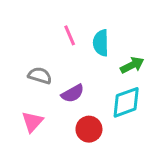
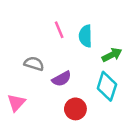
cyan diamond: (126, 102) -> (107, 86), turned -52
pink triangle: (32, 122) -> (16, 103), moved

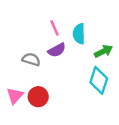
purple semicircle: (62, 79) -> (57, 50), moved
red circle: (75, 109) -> (38, 97), moved

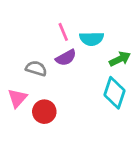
cyan semicircle: (79, 34) -> (92, 39), turned -90
pink triangle: (15, 96) -> (17, 98), moved

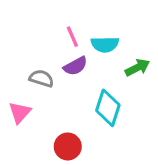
cyan diamond: (115, 93) -> (108, 108), moved
red circle: (44, 112) -> (68, 146), moved

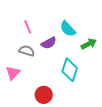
pink line: (72, 37) -> (28, 27), moved
cyan semicircle: (105, 44) -> (68, 29), turned 48

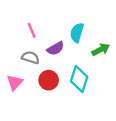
cyan semicircle: (68, 29) -> (77, 33), turned 60
red circle: (44, 95) -> (49, 80), moved

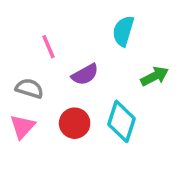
cyan semicircle: (77, 33) -> (123, 31), moved
gray semicircle: (31, 58) -> (29, 88), moved

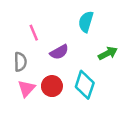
gray semicircle: (29, 88) -> (20, 62), turned 72
pink triangle: (22, 127) -> (26, 88), moved

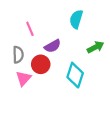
red circle: (52, 86) -> (41, 64), moved

